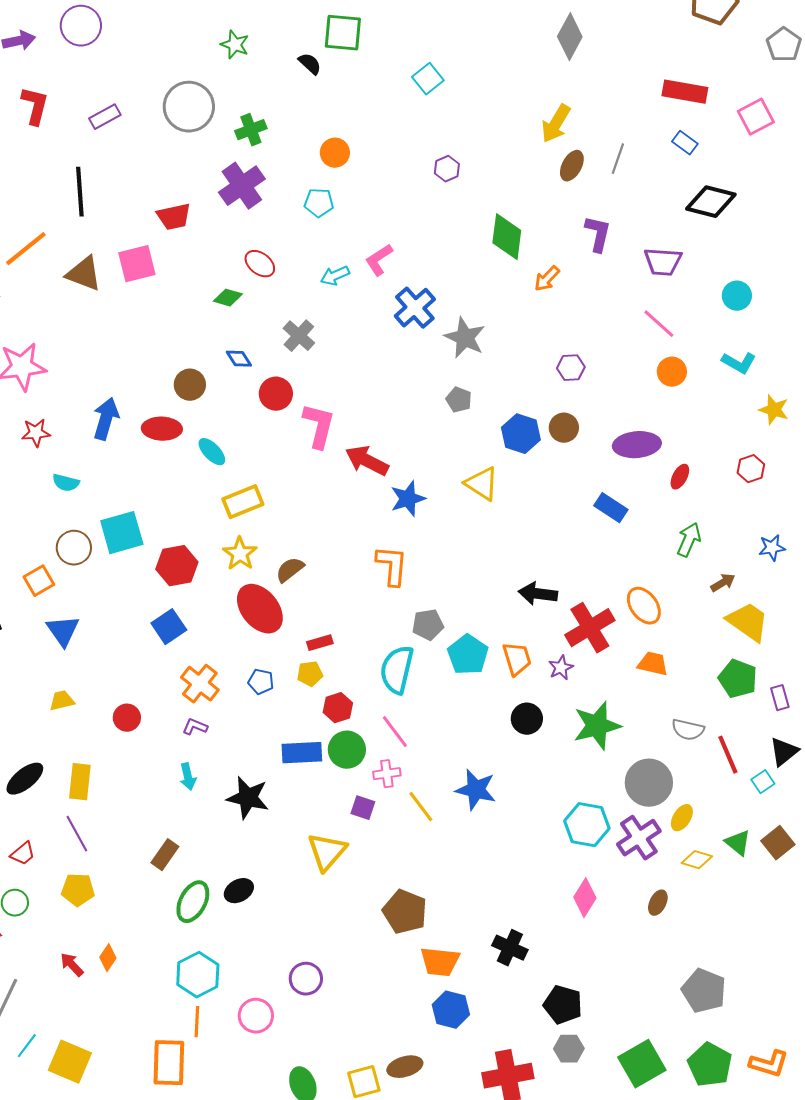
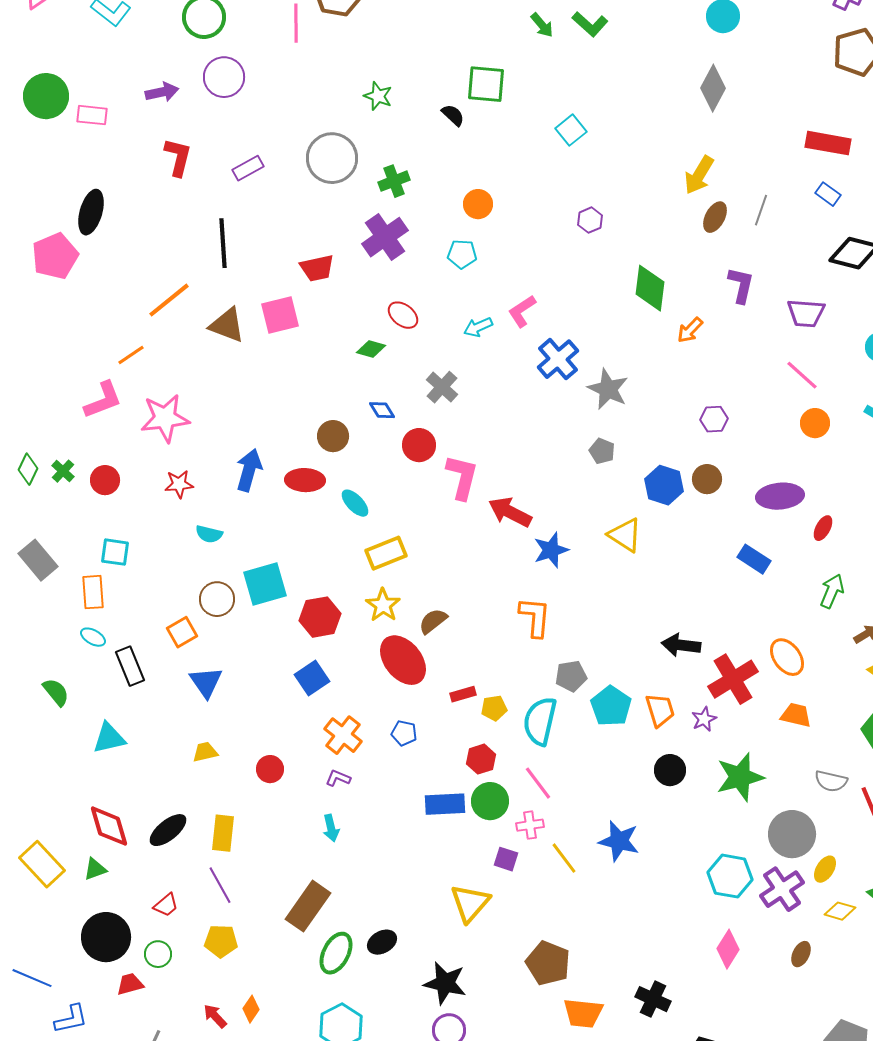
yellow pentagon: (310, 674) -> (494, 708), moved
black star: (248, 798) -> (445, 983), moved
brown rectangle: (165, 855) -> (308, 906), size x1.6

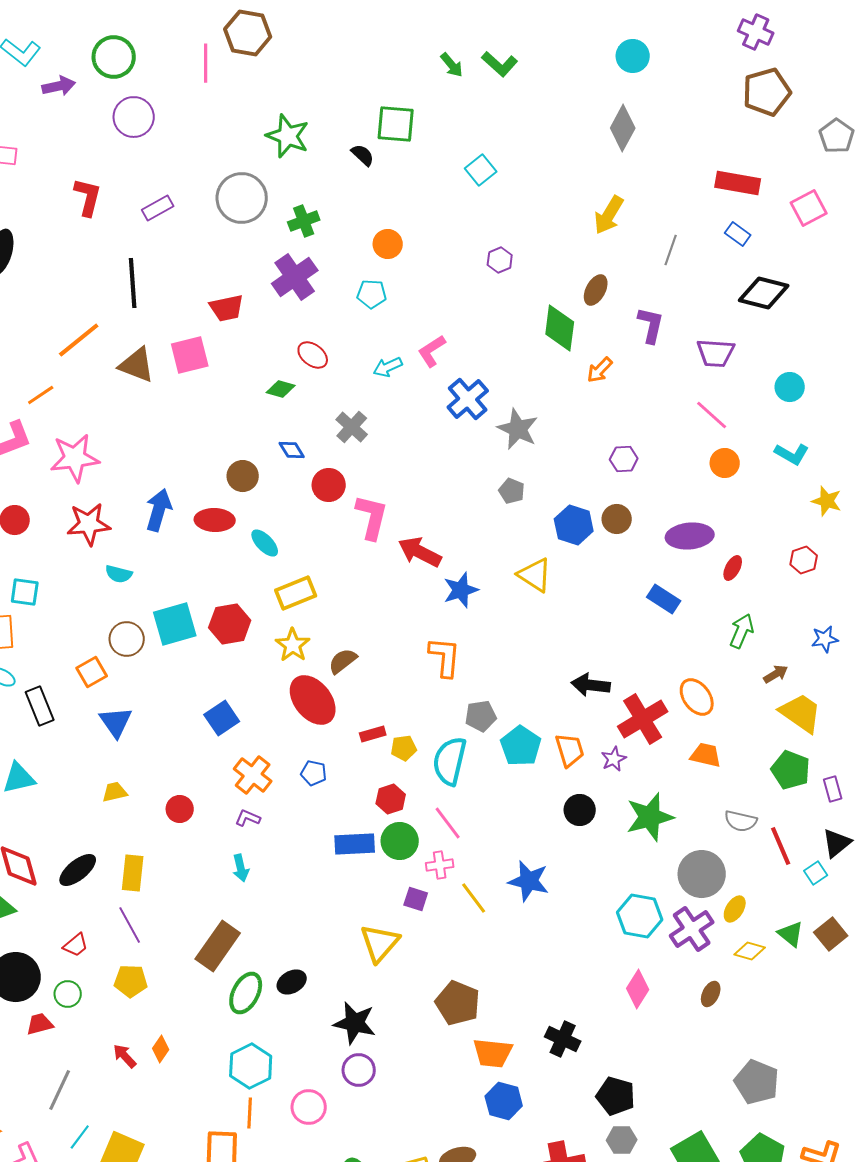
purple arrow: (162, 92) -> (59, 86), moved
green star: (378, 96) -> (288, 136), size x1.5
brown ellipse: (715, 217) -> (596, 290), moved
red star: (179, 484) -> (89, 524), size x1.5
red hexagon: (320, 617) -> (230, 624), moved

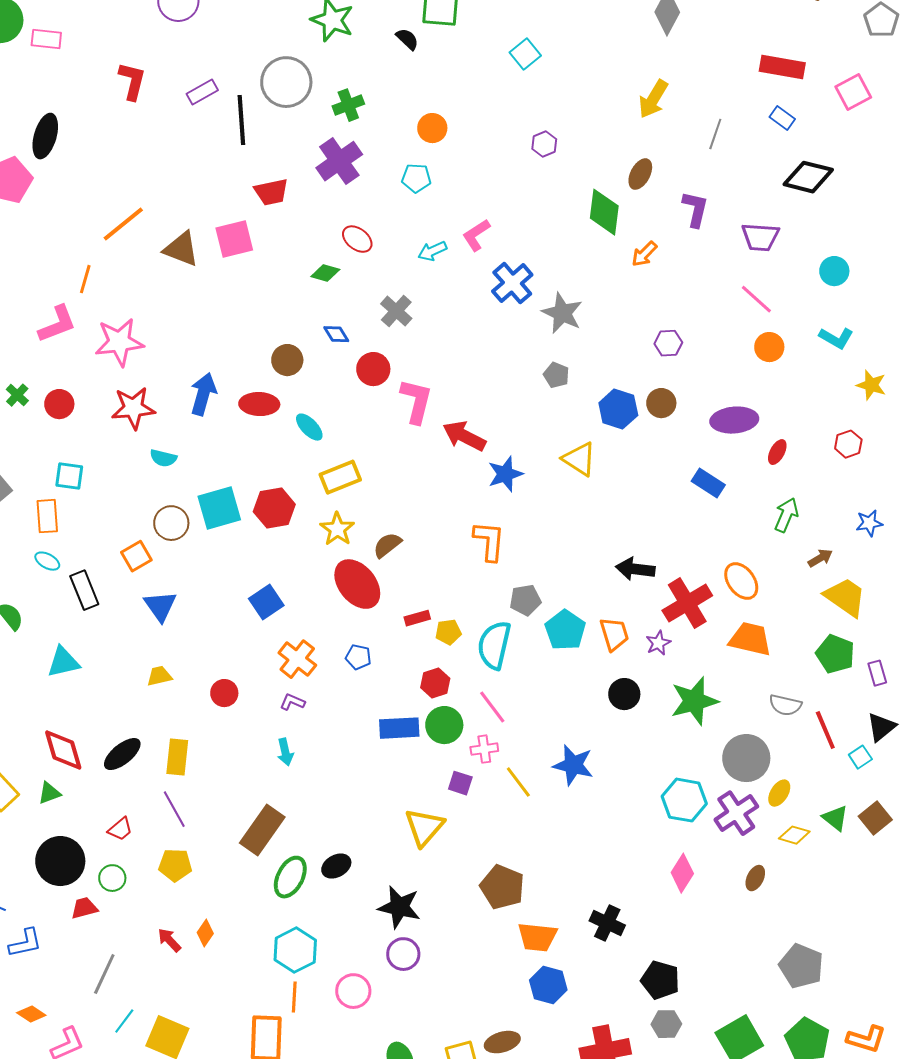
black line: (133, 283) -> (241, 120), moved
orange line: (41, 395) -> (85, 279), turned -40
orange trapezoid: (706, 755) -> (750, 639), size x1.4

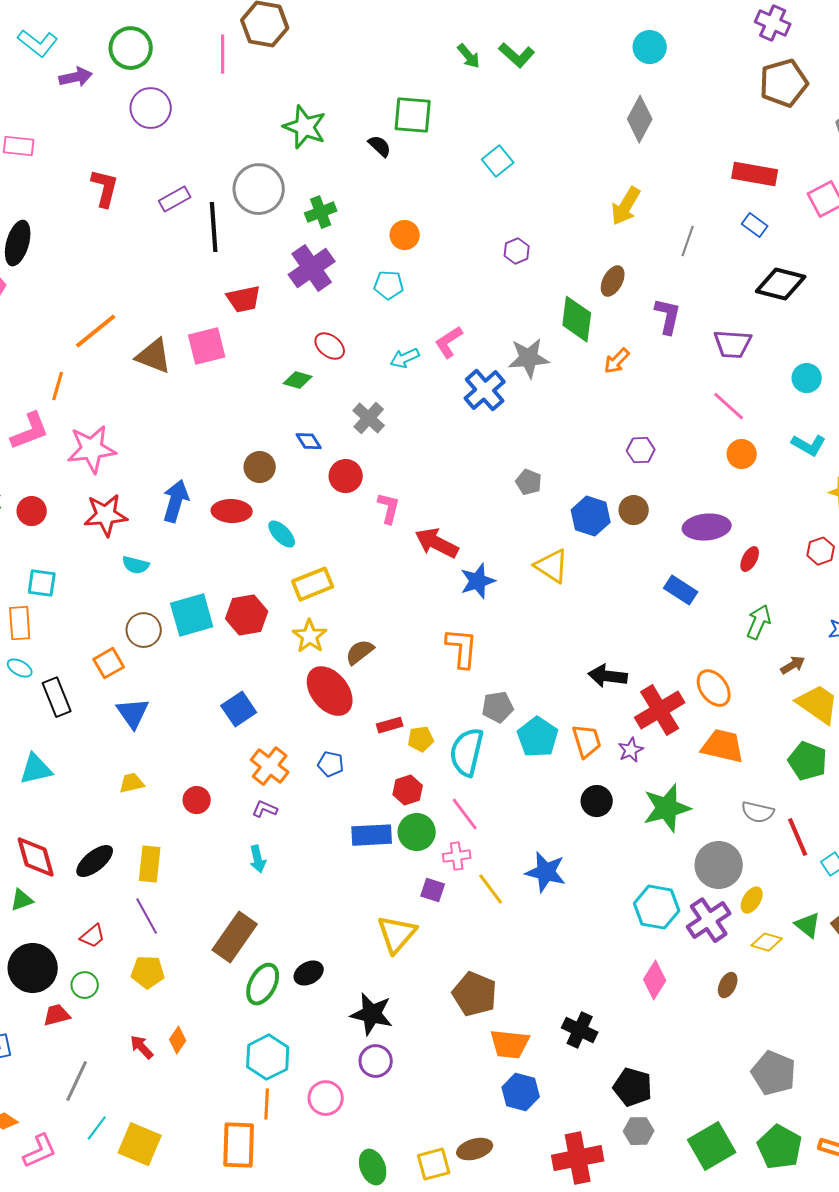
gray star: (562, 313) -> (529, 358), moved, turned -30
pink L-shape: (416, 401) -> (389, 508), size x0.7

